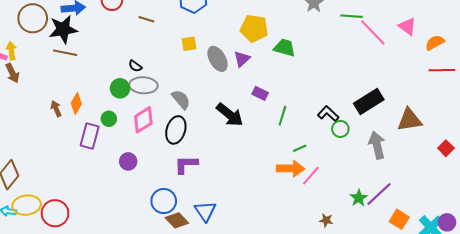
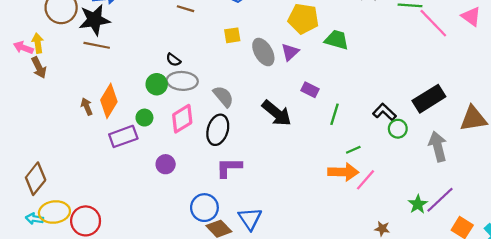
orange diamond: (76, 104) -> (109, 101), size x1.4
purple rectangle: (90, 136) -> (123, 136), turned 55

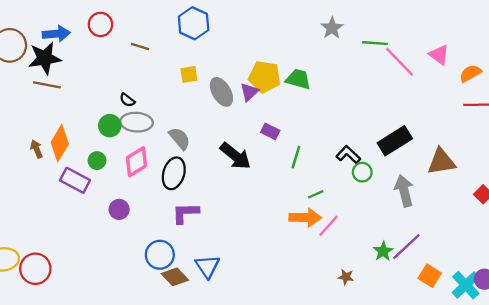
yellow pentagon: (303, 19) -> (265, 77), moved
purple rectangle: (123, 136) -> (75, 180), turned 48

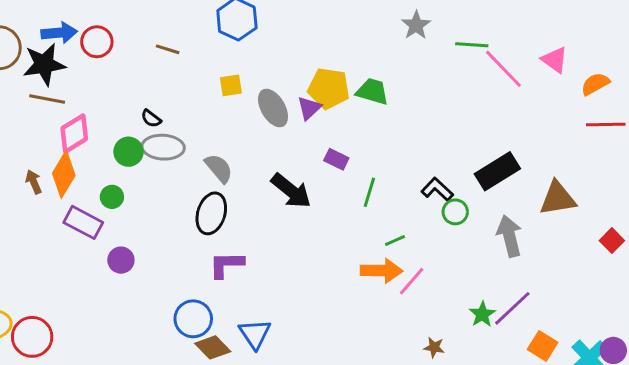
red circle: (100, 24) -> (97, 42), moved
pink diamond: (137, 162) -> (74, 134), moved
purple circle: (119, 209) -> (121, 260), moved

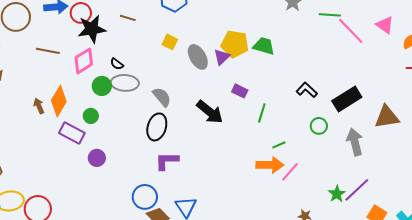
black star: (44, 64) -> (92, 29), moved
yellow square: (231, 85) -> (170, 42), turned 35
pink diamond: (74, 134) -> (84, 61), moved
black L-shape: (437, 189) -> (307, 90), moved

